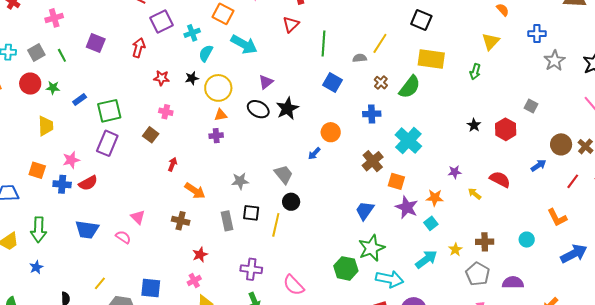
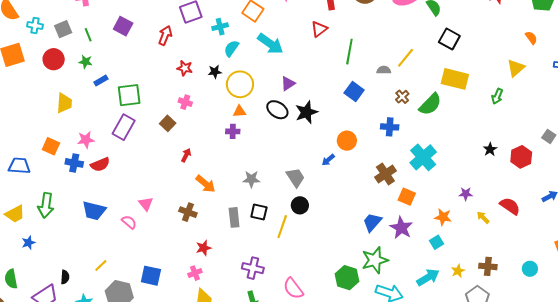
green star: (53, 88) -> (86, 62), moved
purple star: (407, 207) -> (401, 228), moved
blue star: (36, 267) -> (28, 243), moved

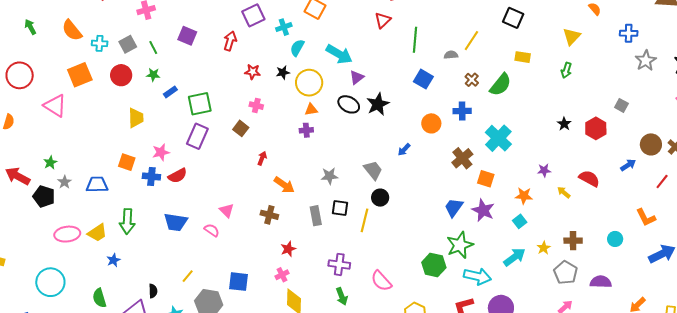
cyan arrow: (270, 44) -> (339, 54), moved
yellow triangle: (516, 68) -> (572, 37), moved
yellow rectangle: (455, 79) -> (523, 57), size x0.6
orange circle: (347, 141) -> (431, 123), moved

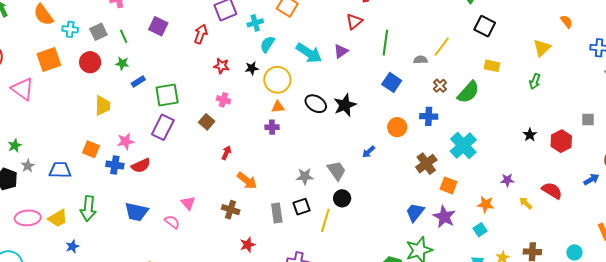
purple triangle: (357, 77) -> (341, 51), moved
gray square: (621, 105) -> (588, 119), turned -32
gray star: (329, 176) -> (305, 176), moved
black square: (340, 208) -> (301, 207), turned -30

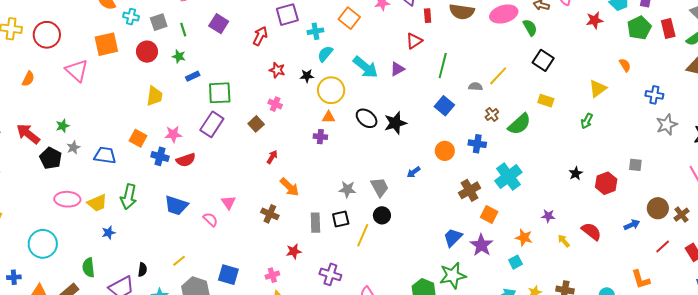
red star: (248, 245) -> (294, 251), moved

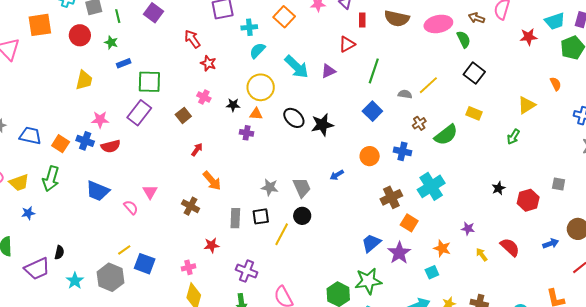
red arrow: (260, 36) -> (192, 39), moved, turned -66
black star: (307, 76) -> (233, 105), moved
orange square: (138, 138) -> (61, 144), moved
yellow line: (179, 261) -> (124, 250), moved

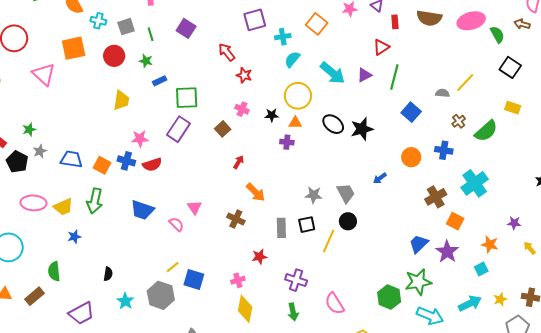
brown arrow: (477, 18) -> (522, 24), moved
green line: (374, 71) -> (394, 77), moved
purple trapezoid: (37, 269) -> (81, 313), moved

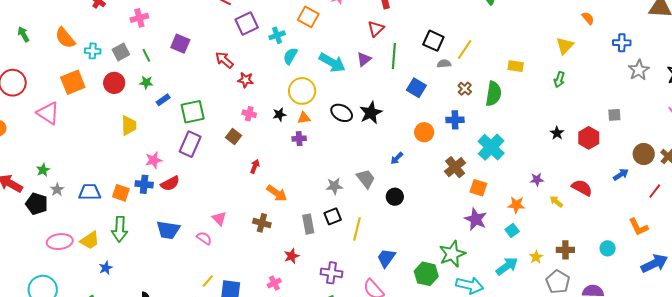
black square: (510, 67) -> (433, 41), moved
green semicircle: (486, 131) -> (493, 94), turned -30
black circle: (348, 221) -> (395, 197), moved
blue trapezoid: (419, 244) -> (386, 258), moved

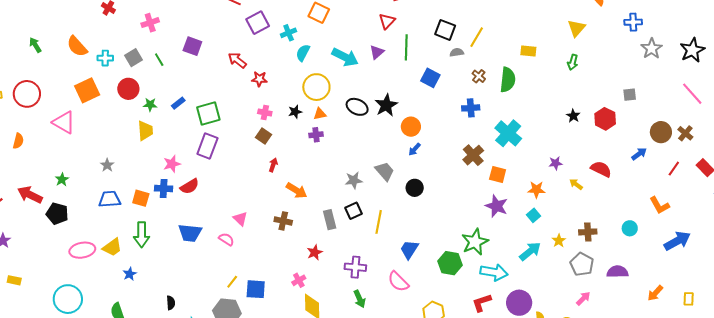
green star: (146, 82) -> (150, 105), moved
orange circle: (424, 132) -> (411, 127), moved
brown square: (234, 137) -> (264, 136), moved
gray star: (57, 190) -> (107, 165), moved

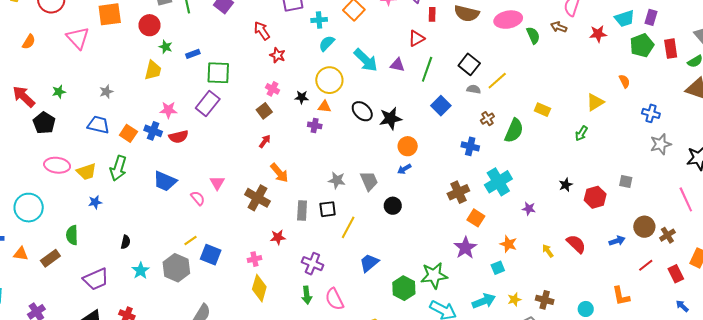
purple triangle: (377, 52) -> (397, 65), turned 35
purple star: (556, 163) -> (529, 209), moved
brown cross: (283, 221) -> (257, 198), size x1.4
pink semicircle: (398, 282) -> (334, 299), moved

